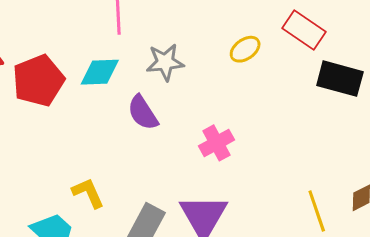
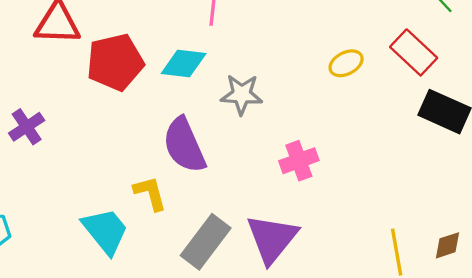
gray star: (165, 62) -> (242, 94), moved
purple semicircle: (143, 113) -> (184, 145), moved, size x1.4

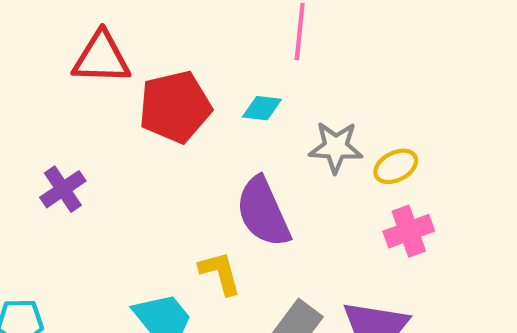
cyan diamond: (184, 63) -> (262, 108), size x0.7
yellow ellipse: (346, 63) -> (396, 166), moved

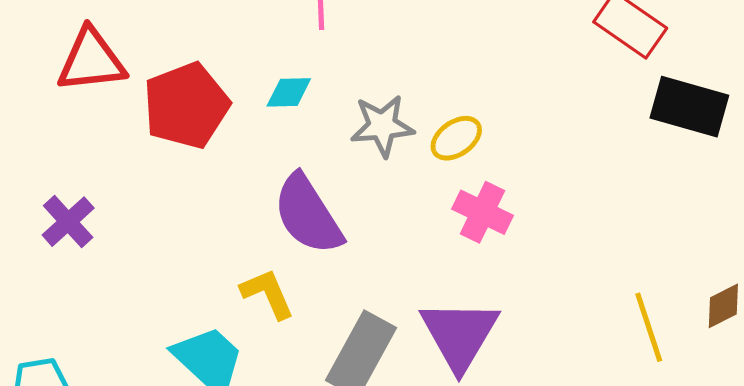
pink cross: (409, 231) -> (483, 212), turned -36

